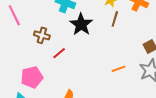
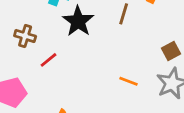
orange line: (118, 69) -> (129, 81), turned 40

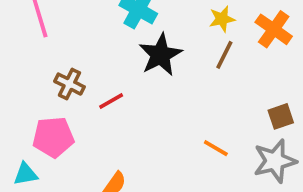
brown cross: (25, 36) -> (69, 84), moved

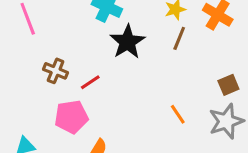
pink pentagon: (53, 137) -> (71, 117), moved
orange line: (216, 148) -> (178, 114), turned 30

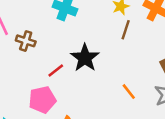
black star: (127, 42) -> (85, 58), moved
brown cross: (56, 71) -> (26, 41), moved

